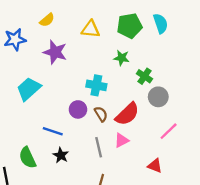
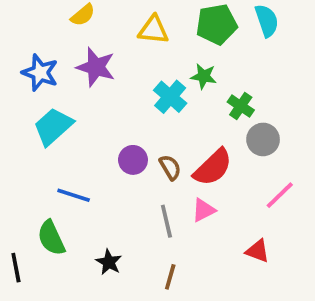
blue star: (15, 39) -> (40, 73), moved, turned 30
cyan cross: (96, 85) -> (170, 97), moved, turned 30
blue line: (53, 131) -> (74, 195), moved
black star: (61, 155) -> (109, 262), moved

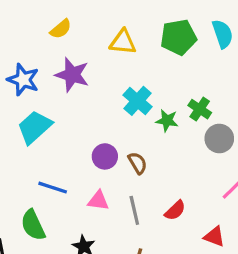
green star: (204, 76) -> (167, 121), moved
red semicircle: (213, 167) -> (175, 210), moved, size x0.6
pink triangle: (204, 210) -> (98, 201), moved, turned 35

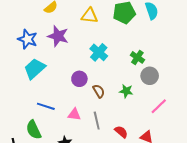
green star: (167, 121) -> (126, 91), moved
purple circle: (105, 156) -> (79, 79), moved
red semicircle: (175, 210) -> (121, 132), moved, turned -96

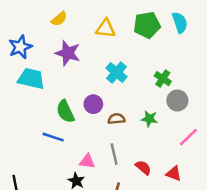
blue star: (27, 39) -> (20, 47), moved, turned 30
cyan trapezoid: (35, 69) -> (31, 79), moved, turned 55
brown semicircle: (99, 91) -> (116, 119), turned -64
pink triangle: (74, 114) -> (87, 161), moved
green semicircle: (34, 130) -> (65, 111), moved

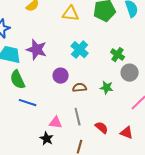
purple star: (68, 53) -> (37, 50), moved
green semicircle: (65, 111) -> (18, 80), moved

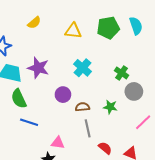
gray line: (78, 117) -> (88, 128), moved

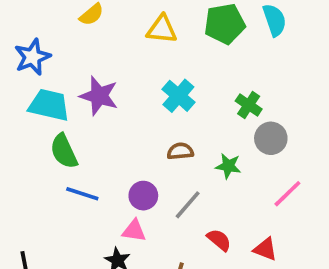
purple circle: (63, 95) -> (143, 196), moved
brown semicircle: (82, 107) -> (180, 151), moved
gray line: (88, 128) -> (188, 205), turned 54

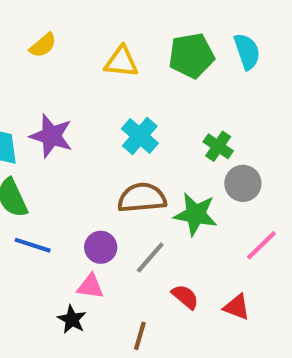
brown semicircle: (180, 151) -> (142, 198), size x1.6
green star: (228, 166) -> (196, 214), size x1.5

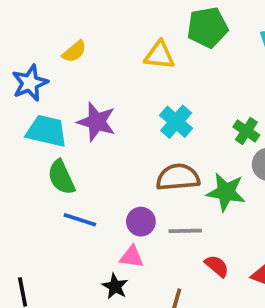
yellow semicircle: (43, 45) -> (74, 51), moved
green pentagon: (191, 56) -> (208, 27), moved
gray line: (150, 258) -> (185, 231), turned 48

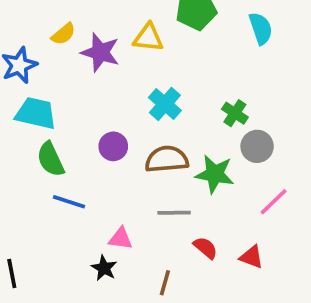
purple star: (97, 122) -> (100, 52), moved
purple circle: (141, 222) -> (113, 146), moved

